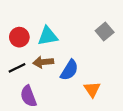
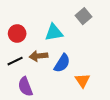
gray square: (105, 31) -> (83, 16), moved
cyan triangle: (48, 36) -> (54, 32), moved

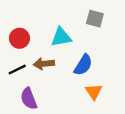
gray square: (83, 16) -> (95, 19), turned -35
blue semicircle: (62, 63) -> (83, 65), moved

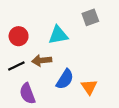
gray square: (95, 19) -> (90, 17), turned -35
blue semicircle: (83, 65) -> (65, 79), moved

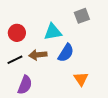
blue semicircle: (65, 79) -> (66, 53), moved
purple semicircle: (27, 94) -> (25, 85), turned -138

